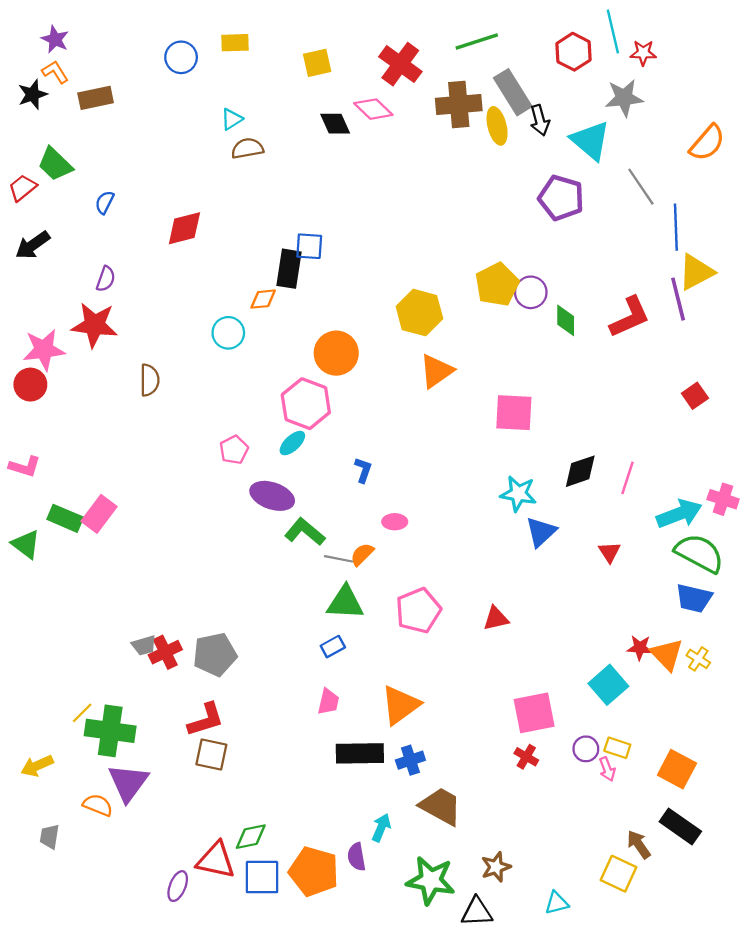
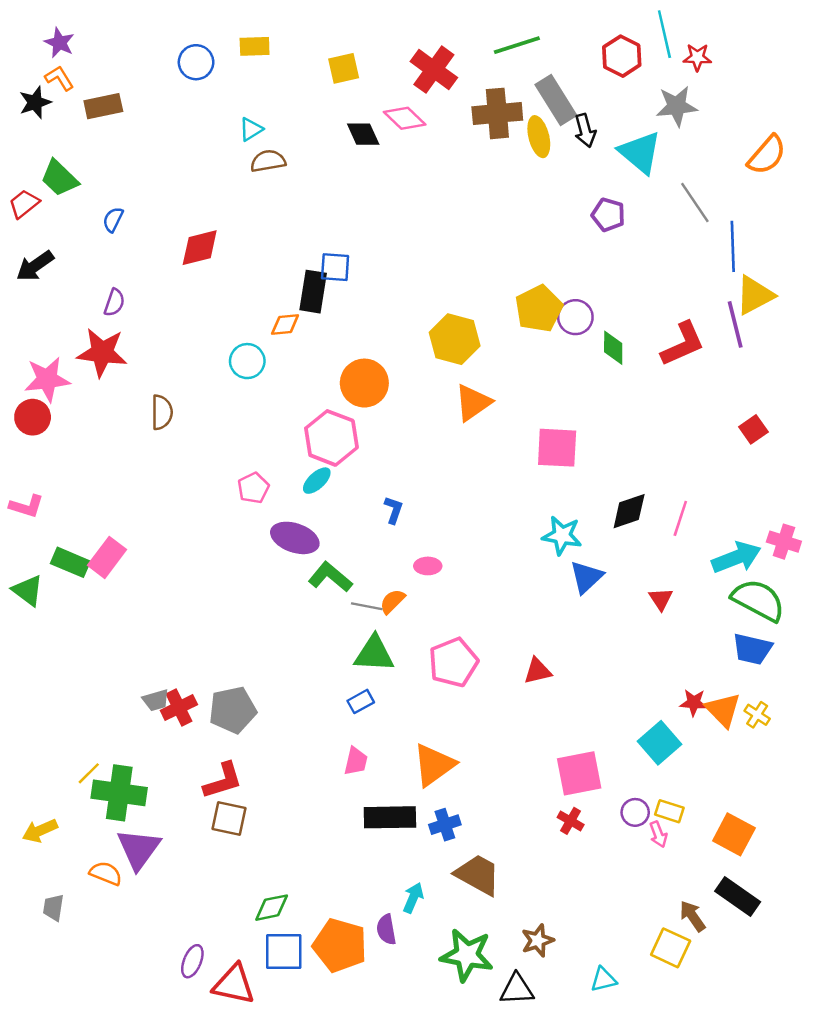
purple pentagon: (561, 198) -> (608, 215), size x0.7
red triangle: (216, 860) -> (234, 984), moved

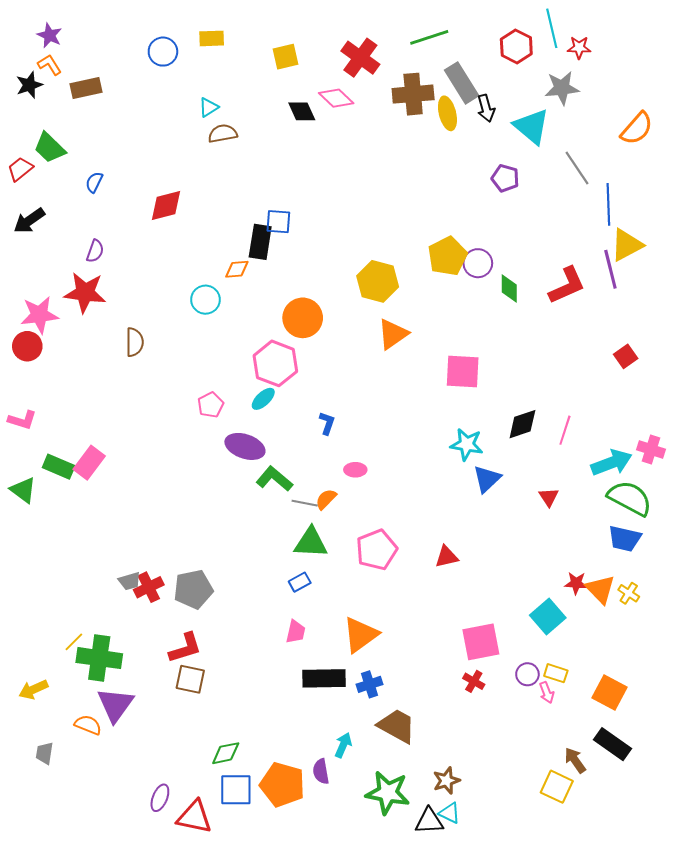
cyan triangle: (603, 980) -> (450, 813), moved, turned 40

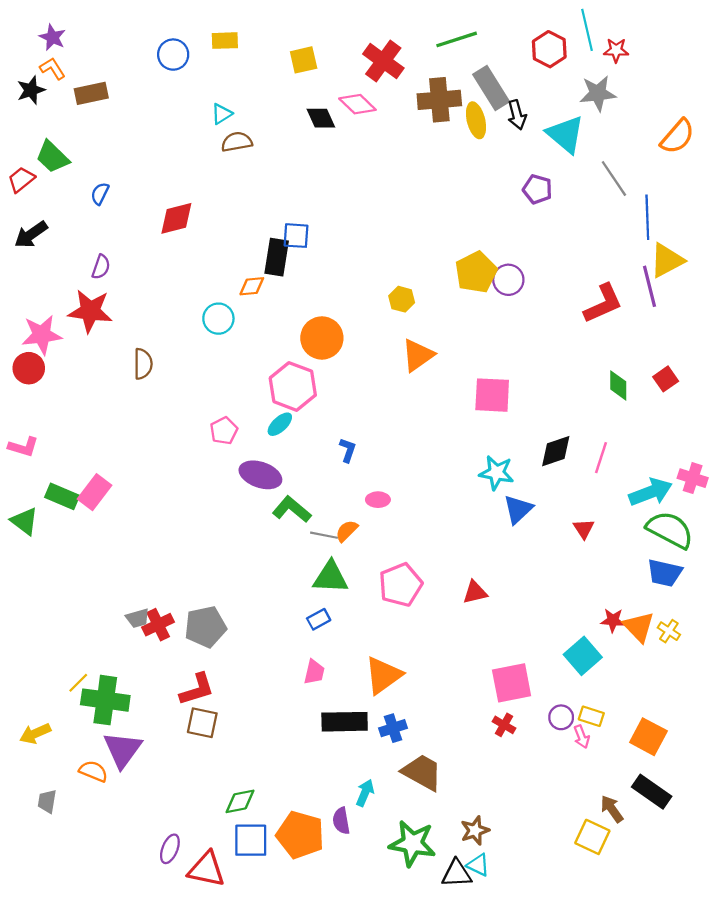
yellow hexagon: (378, 281) -> (402, 299), size x0.6
green diamond: (509, 288) -> (618, 385), moved

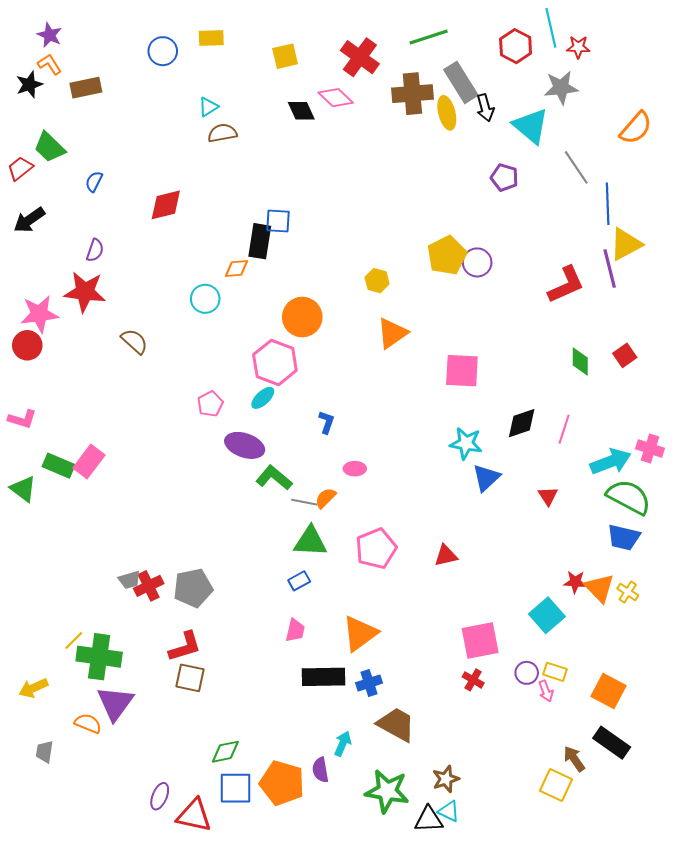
brown semicircle: (143, 364) -> (134, 341), turned -48

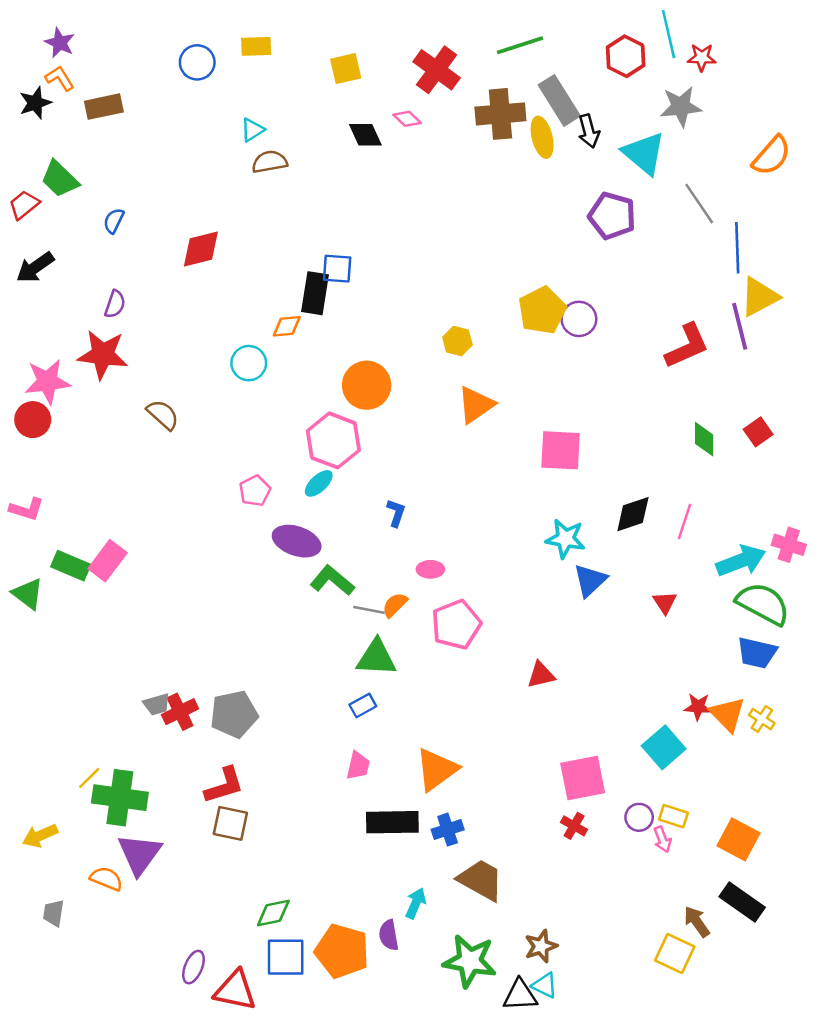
pink diamond: (336, 98) -> (407, 119), size x0.7
purple pentagon: (504, 178) -> (612, 216), size x1.4
pink pentagon: (376, 549) -> (456, 625), moved

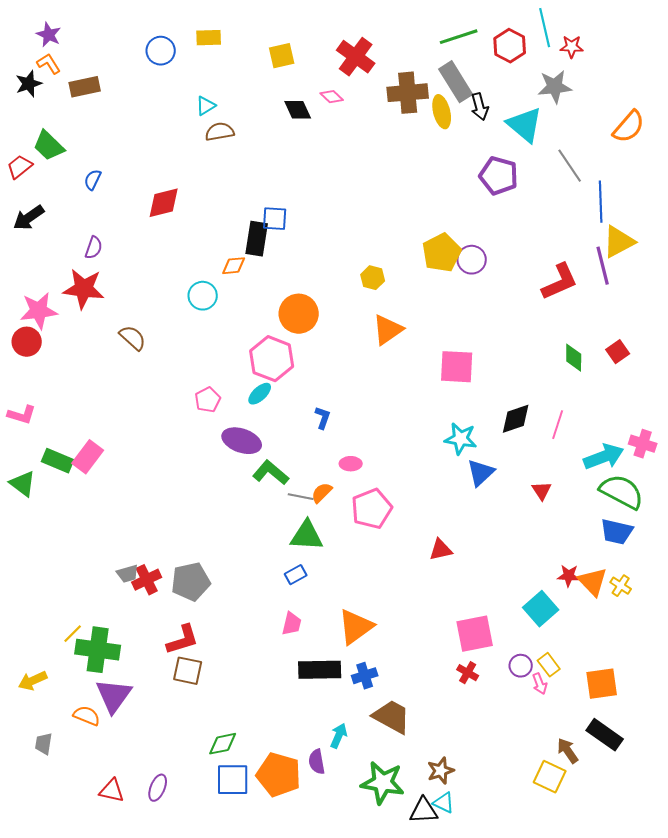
green line: (520, 45) -> (459, 37), moved
yellow rectangle: (673, 816) -> (549, 665), turned 35
orange square: (739, 839) -> (602, 684), turned -36
red triangle: (235, 990) -> (112, 791), moved, size x0.7

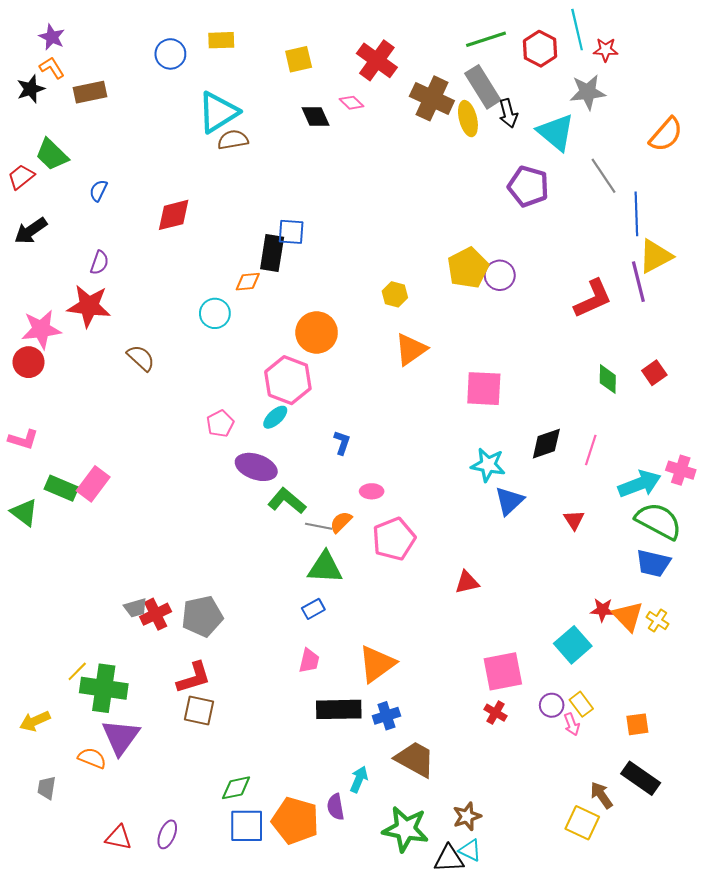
brown cross: (408, 93) -> (432, 98), turned 30
cyan triangle: (206, 106) -> (218, 112), size x2.0
orange square: (602, 684) -> (637, 724), size x0.7

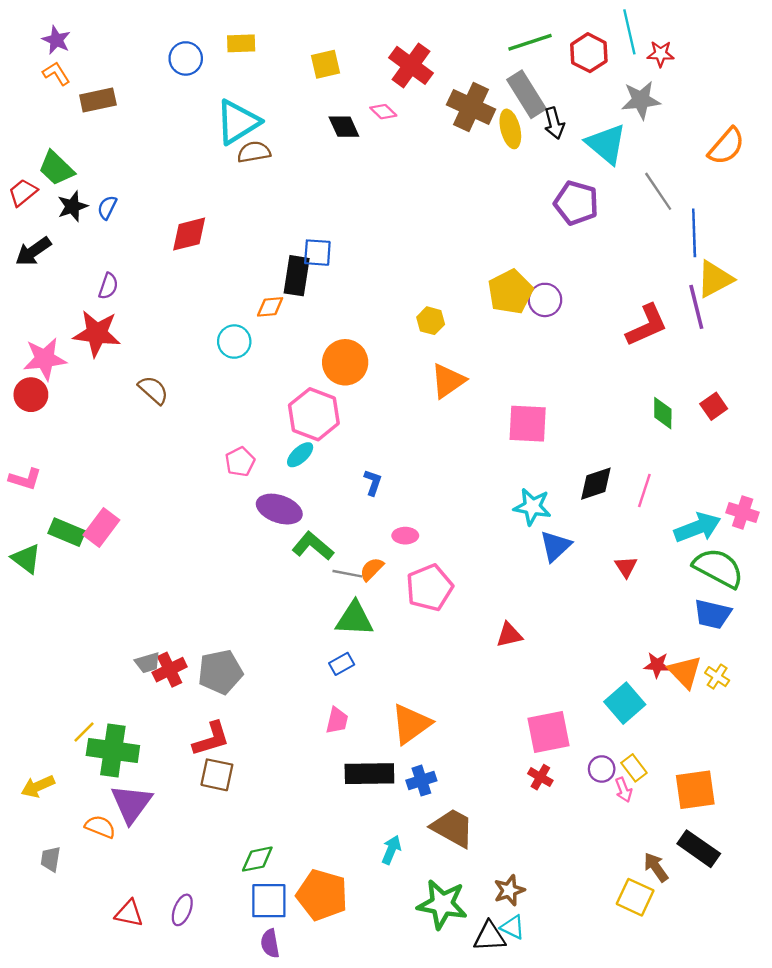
black star: (31, 89) -> (72, 206), moved
orange square: (637, 724) -> (695, 790), size x1.6
purple semicircle: (336, 807) -> (270, 943), moved

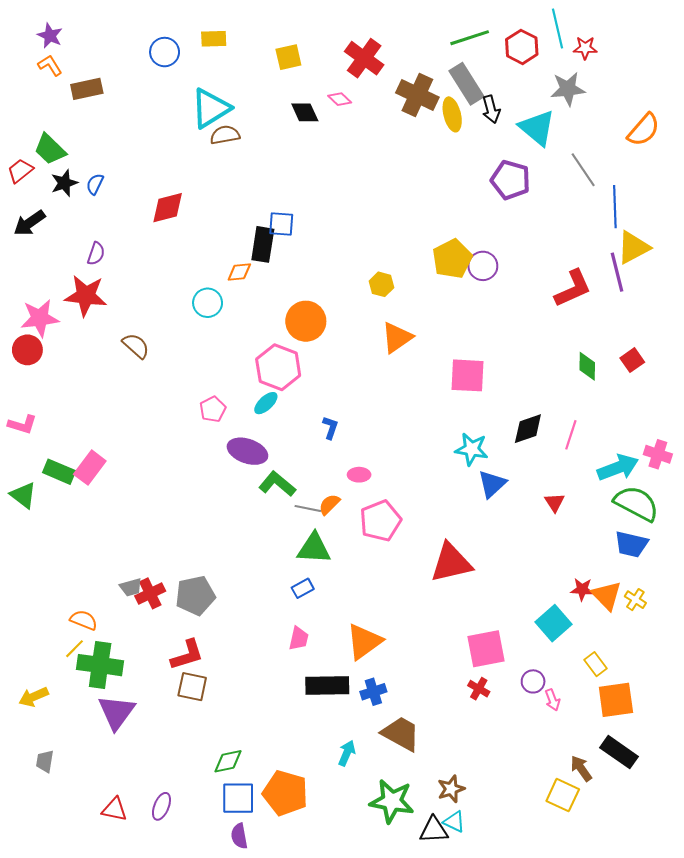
red triangle: (509, 635) -> (451, 563), size x1.8
yellow rectangle: (634, 768) -> (595, 664), moved
orange semicircle: (100, 827) -> (84, 620), moved

